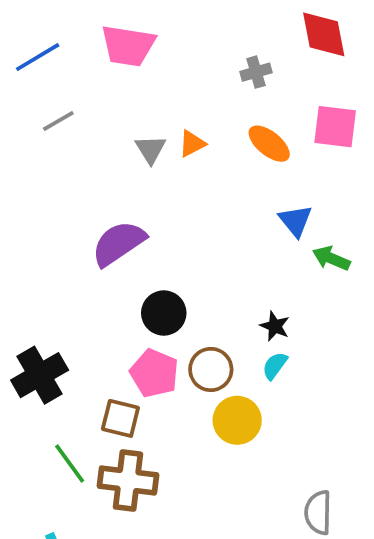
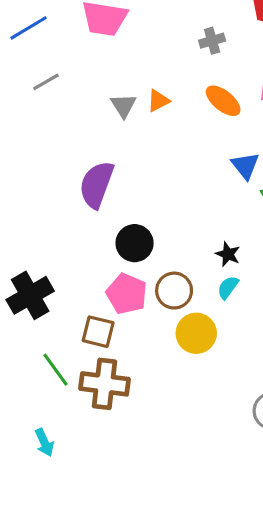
purple semicircle: (119, 243) -> (97, 185), turned -36

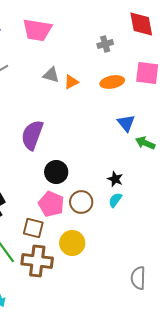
orange ellipse: (223, 101) -> (112, 82), turned -50
gray triangle: (123, 105) -> (51, 75), moved, turned -42
yellow circle: (196, 333) -> (72, 243), moved

